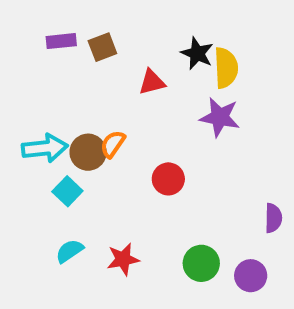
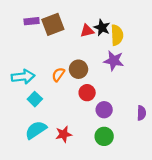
brown square: (102, 47) -> (53, 24), size x1.5
red triangle: (152, 82) -> (87, 31), moved
brown circle: (88, 152) -> (79, 69), moved
cyan semicircle: (70, 251) -> (36, 130), size x1.5
purple circle: (251, 276) -> (104, 110), moved

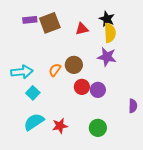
black star: (102, 28) -> (107, 19), moved
purple circle: (104, 110) -> (98, 90), moved

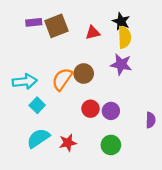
orange semicircle: (55, 70) -> (62, 79), size x1.5
red circle: (82, 87) -> (90, 109), moved
purple circle: (98, 90) -> (111, 111), moved

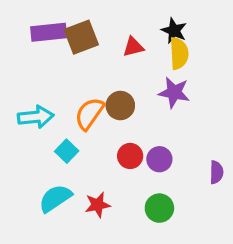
purple rectangle: (34, 22) -> (49, 32), size x1.5
cyan square: (37, 105) -> (67, 151), moved

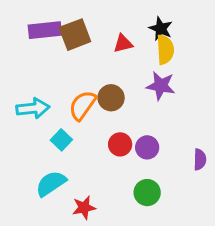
red star: (98, 205) -> (84, 208), moved

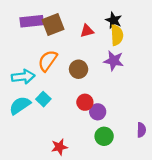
orange semicircle: (82, 105) -> (48, 61), moved
purple circle: (147, 147) -> (98, 112), moved
purple semicircle: (200, 159) -> (141, 130), moved
cyan semicircle: (51, 184) -> (20, 105), moved

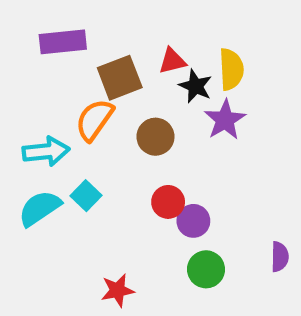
black star: (114, 20) -> (195, 86), moved
brown square: (53, 24) -> (120, 78), moved
purple star: (114, 61) -> (225, 120), turned 30

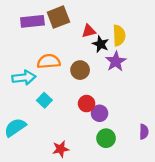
brown square: (120, 78) -> (58, 17), moved
orange semicircle: (94, 120) -> (49, 61), turned 50
cyan semicircle: (40, 208) -> (15, 127), moved

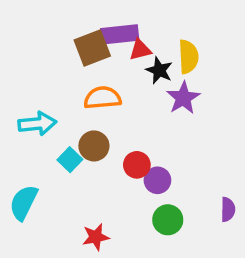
brown square: (58, 17) -> (92, 48), moved
purple rectangle: (32, 21) -> (120, 34), moved
orange semicircle: (49, 61) -> (103, 98), moved
brown circle: (80, 70) -> (94, 146), moved
cyan semicircle: (15, 127) -> (24, 203), turned -30

